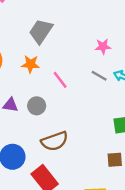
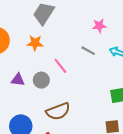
gray line: (99, 76) -> (88, 51), moved
pink line: (60, 80) -> (60, 66), moved

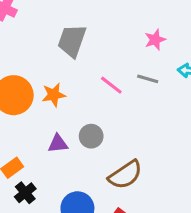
orange star: (35, 43) -> (54, 95), moved
pink line: (60, 66) -> (111, 85), moved

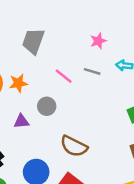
gray circle: (91, 136) -> (47, 106), moved
brown semicircle: (125, 175) -> (74, 146), turned 60

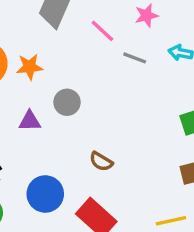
pink line: (64, 76) -> (102, 31), moved
brown semicircle: (74, 146) -> (101, 162), size x0.6

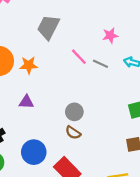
pink line: (102, 31) -> (79, 57), moved
gray circle: (67, 102) -> (74, 112), moved

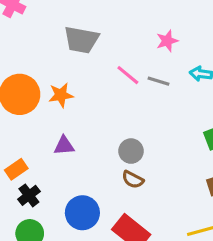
gray trapezoid: (48, 27) -> (81, 40), turned -100

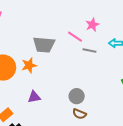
gray trapezoid: (81, 40) -> (44, 45), moved
pink line: (128, 75) -> (75, 37), moved

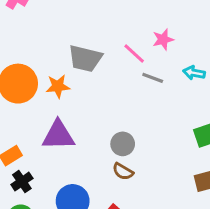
purple triangle: (34, 97) -> (58, 135), size x1.6

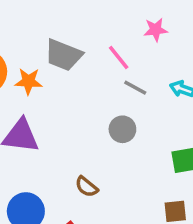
pink star: (163, 39) -> (156, 30), moved
gray circle: (123, 144) -> (122, 129), moved

